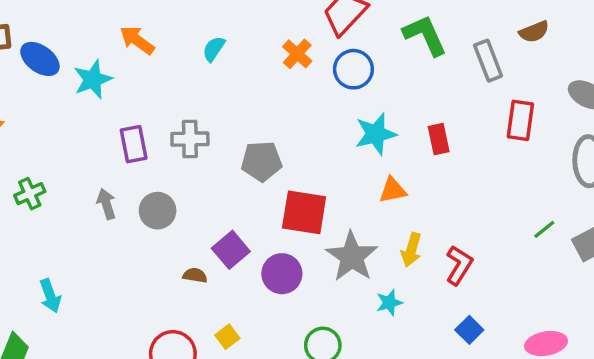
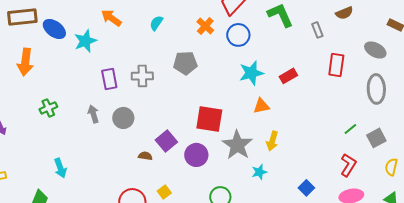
gray rectangle: (488, 61) -> (317, 30), size x0.7
red rectangle: (439, 139) -> (288, 76), turned 72
gray pentagon: (261, 161) -> (185, 63), moved
red L-shape: (459, 265) -> (348, 165), moved

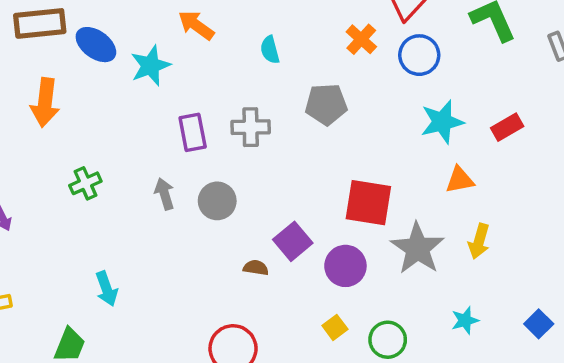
cyan semicircle: (156, 23) -> (270, 50), moved, turned -49
cyan star: (259, 172) -> (465, 320), moved
yellow square: (164, 192) -> (335, 327), moved

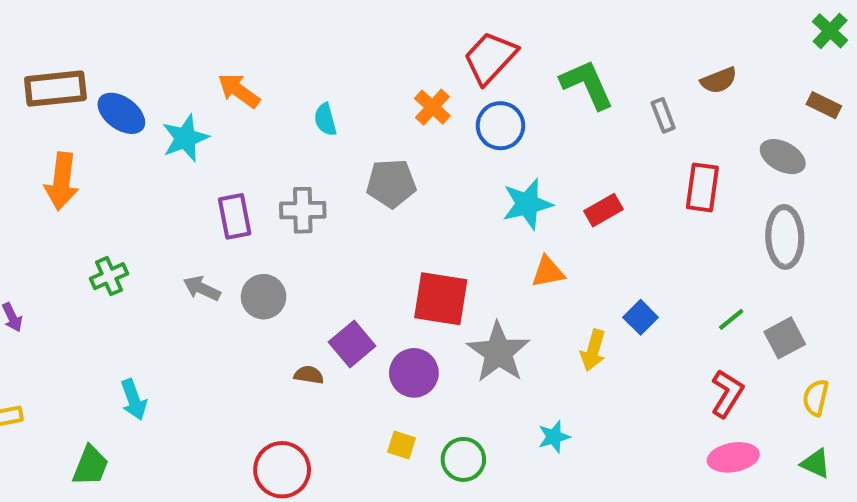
gray arrow: (164, 194) -> (202, 288), turned -48
yellow arrow: (479, 241) -> (593, 350), moved
blue square: (539, 324) -> (641, 317), moved
yellow square: (335, 327) -> (402, 445), turned -35

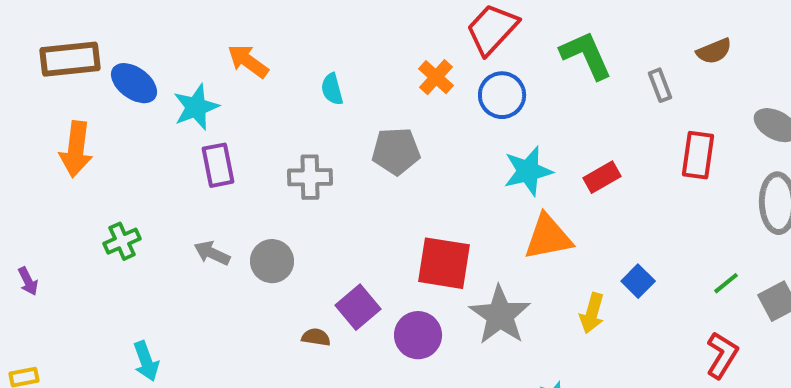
purple rectangle: (235, 216) -> (218, 165), moved
orange triangle: (548, 272) -> (548, 237), size x1.5

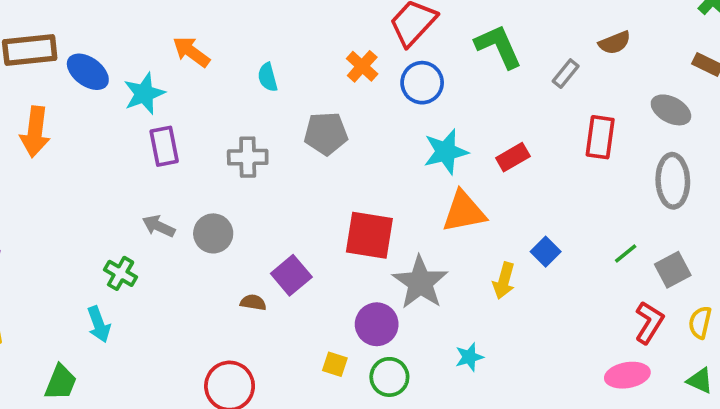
gray rectangle: (660, 85) -> (566, 74), turned 60
green cross: (122, 241) -> (121, 273), moved, turned -36
purple circle: (418, 335) -> (377, 324), moved
red L-shape: (722, 355) -> (649, 322), moved

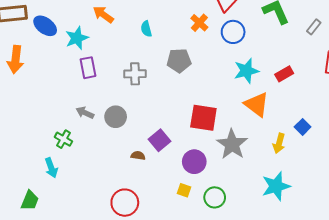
orange triangle: (464, 212) -> (257, 104), turned 48
purple circle: (377, 324) -> (194, 162), moved
cyan star: (469, 357) -> (276, 186), moved, size x1.8

